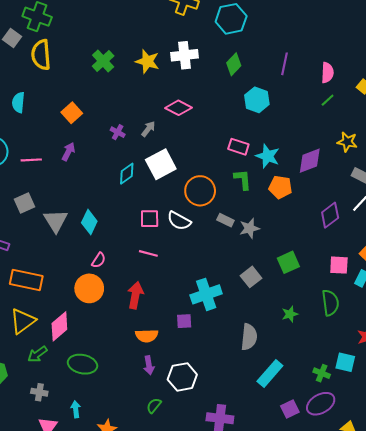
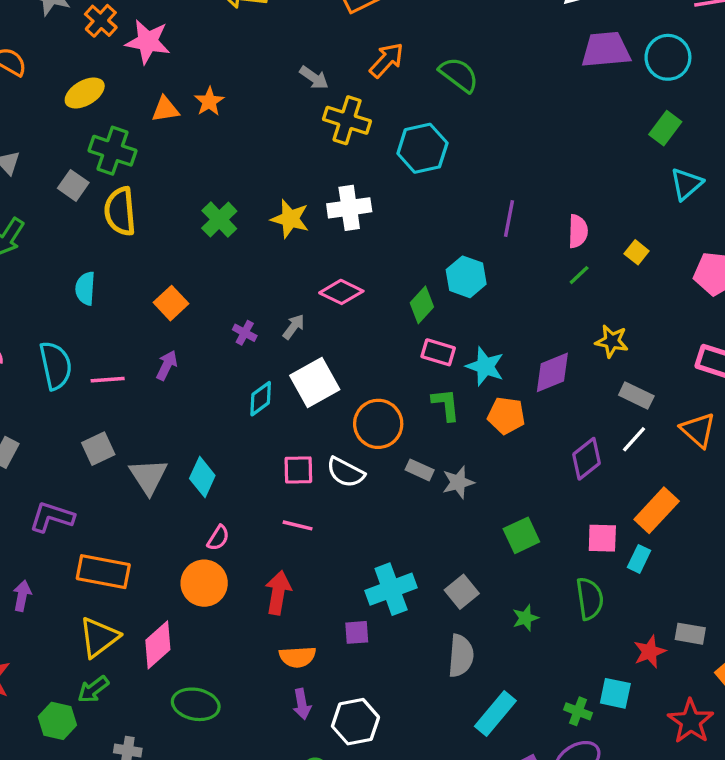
green diamond: (234, 64) -> (422, 305), moved
gray square: (251, 277) -> (462, 592), moved
green arrow: (37, 354) -> (93, 689), moved

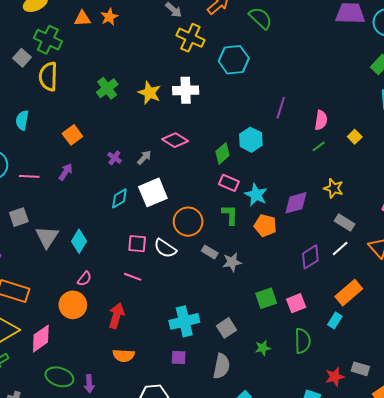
pink square: (602, 538) -> (296, 303), moved, turned -30
purple square: (357, 632) -> (179, 358), moved
purple arrow: (302, 704) -> (89, 384), moved

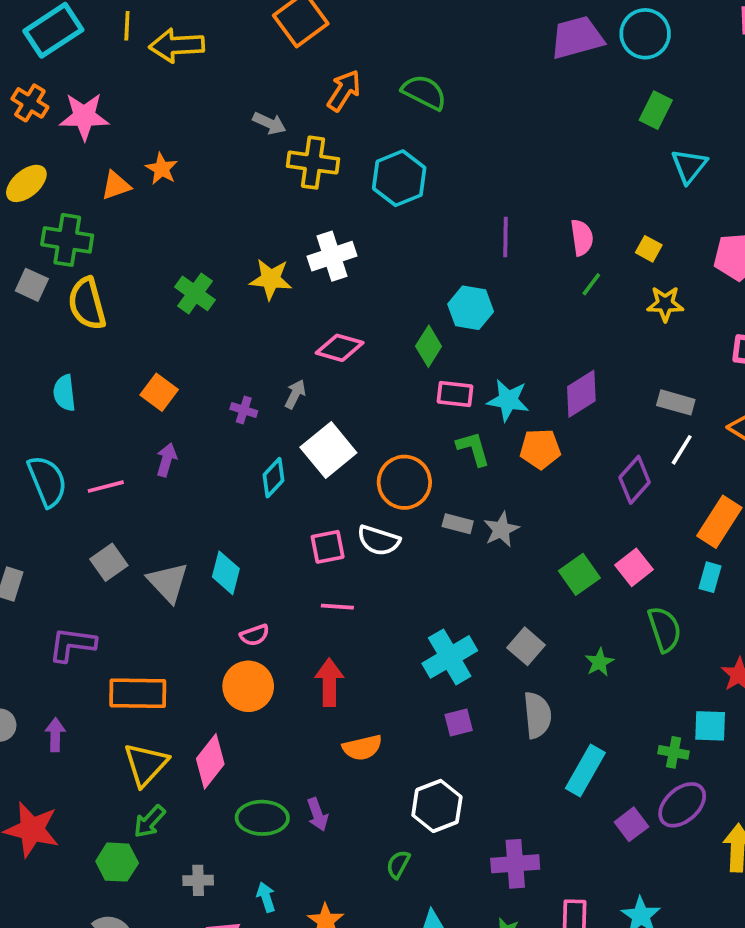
yellow star: (334, 188) -> (665, 304), moved
pink semicircle: (84, 279) -> (255, 635), turned 49

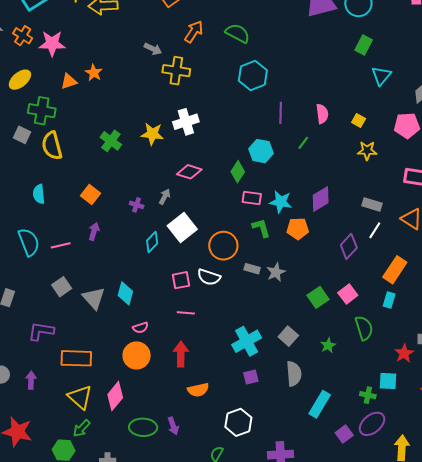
cyan hexagon: (399, 178) -> (253, 75), moved
green line: (591, 284) -> (303, 143), moved
yellow triangle: (146, 764) -> (80, 397), turned -32

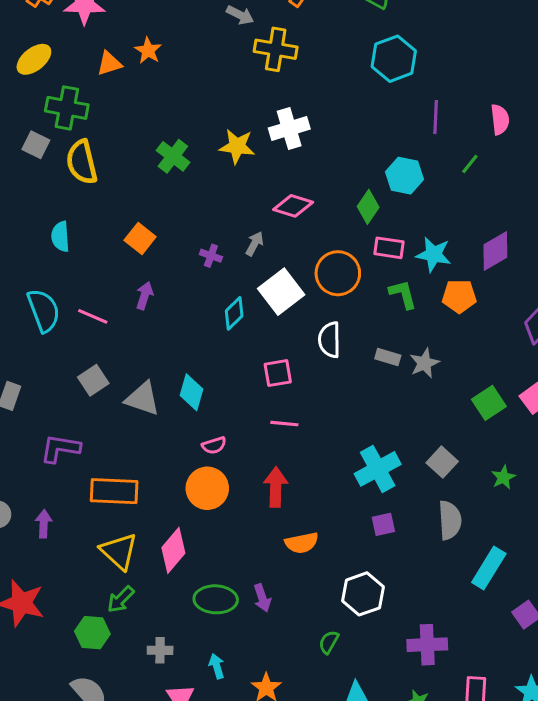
pink line: (61, 245) -> (93, 316), turned 36
orange circle: (223, 246) -> (338, 273), moved
white semicircle: (209, 277) -> (329, 340), moved, turned 70
gray triangle: (94, 298) -> (143, 399), turned -30

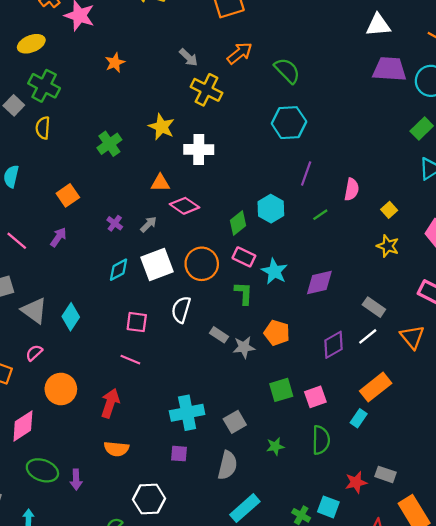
orange triangle: (109, 63) -> (160, 183), moved
yellow star: (237, 146) -> (162, 127), moved
yellow semicircle: (82, 162) -> (43, 128), size x0.7
orange pentagon: (459, 296) -> (277, 333), moved
pink semicircle: (214, 445) -> (34, 353), moved, turned 138

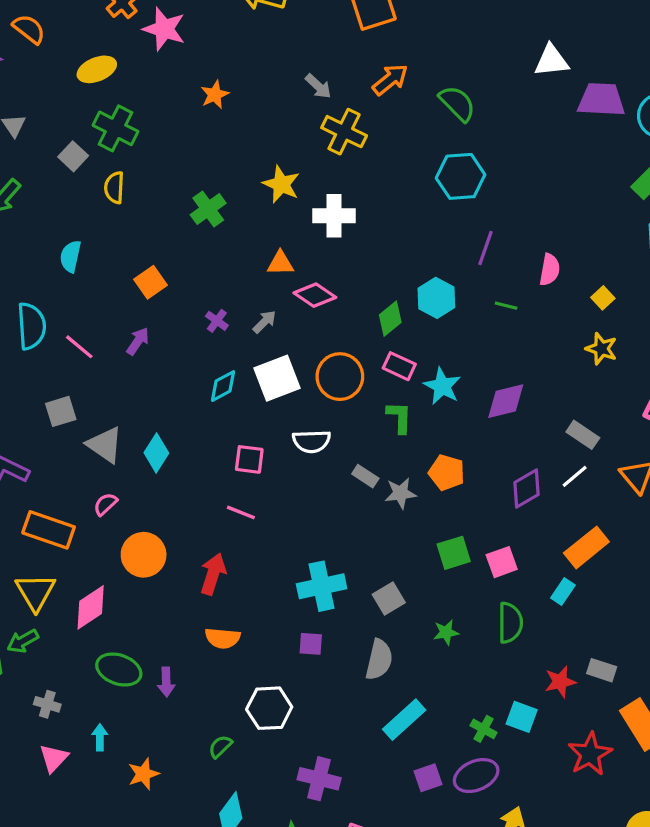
white triangle: (378, 25) -> (551, 61), moved
green line: (320, 215) -> (506, 306), turned 49
white semicircle: (181, 310) -> (312, 441), turned -108

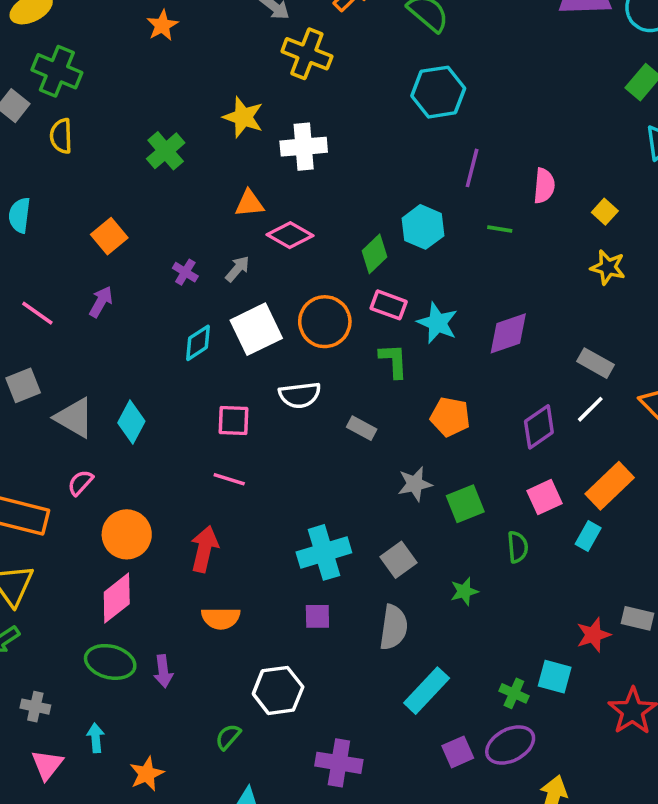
gray star: (401, 493) -> (415, 484), moved
pink square: (502, 562) -> (544, 497), moved
pink diamond: (91, 607) -> (117, 598), moved
green semicircle: (510, 623) -> (518, 547), moved, size x0.7

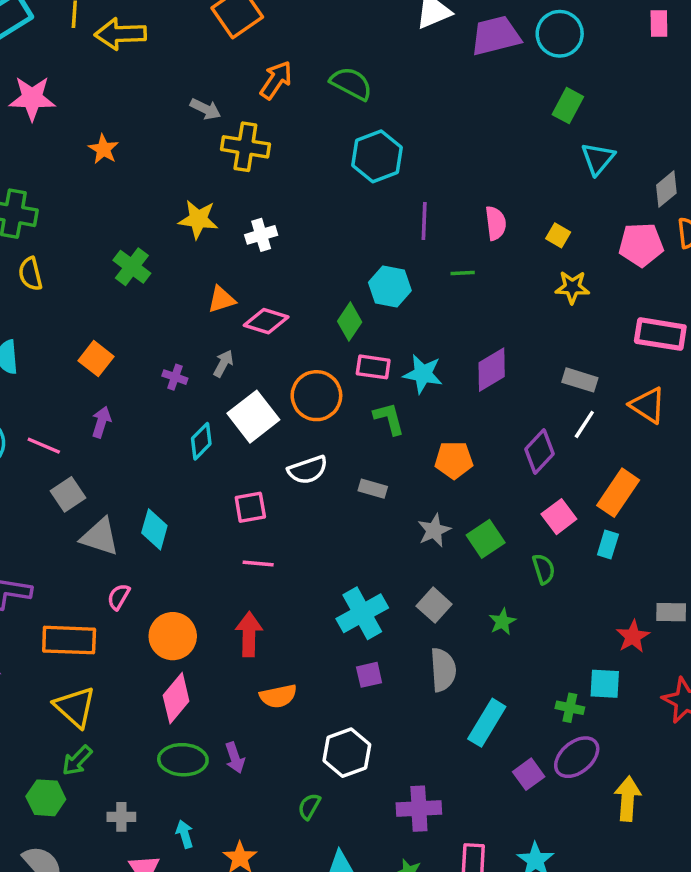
white cross: (304, 147) -> (261, 235), size x0.7
gray square: (23, 385) -> (68, 494), moved

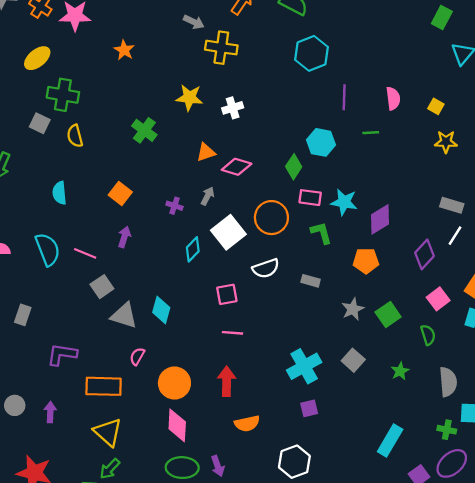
purple diamond: (492, 370) -> (380, 219), moved
gray semicircle: (443, 670) -> (448, 382), moved
pink diamond: (176, 698) -> (177, 425), turned -36

